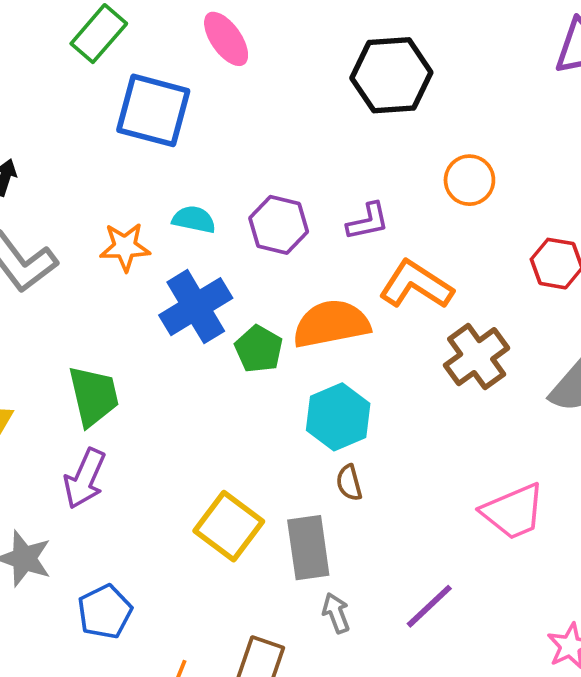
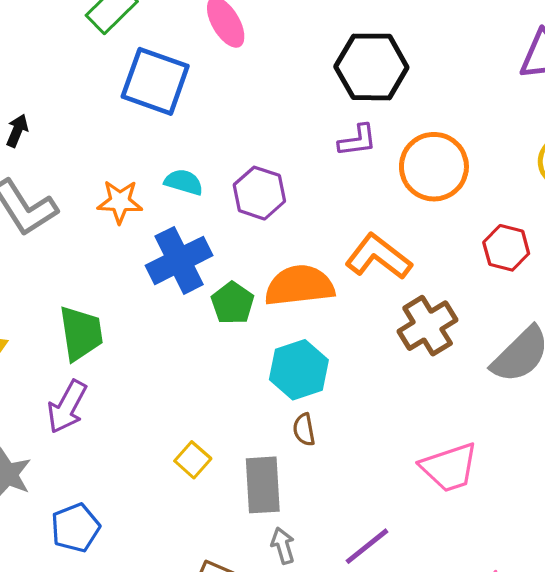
orange circle: (469, 180) -> (434, 167), size x1.5
purple L-shape: (368, 221) -> (357, 140), moved
yellow square: (229, 526) -> (193, 460), size x0.6

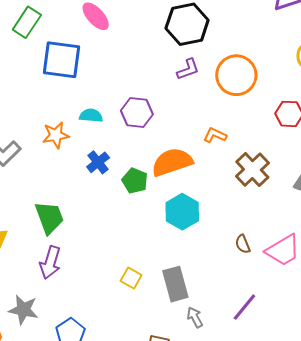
orange L-shape: (378, 257) -> (215, 135), size x0.6
blue cross: (179, 260) -> (98, 162), size x0.6
brown semicircle: (304, 430) -> (243, 244), moved

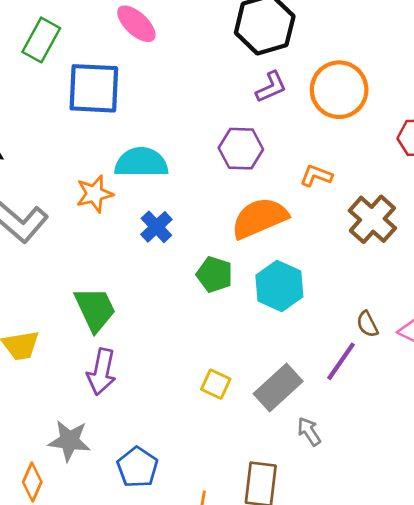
purple hexagon: (137, 113) -> (241, 149), moved
cyan semicircle: (91, 116) -> (141, 163), size x1.6
green pentagon: (135, 181) -> (215, 274), moved
gray rectangle: (175, 284) -> (278, 388), turned 68
purple line: (244, 307) -> (341, 361), moved

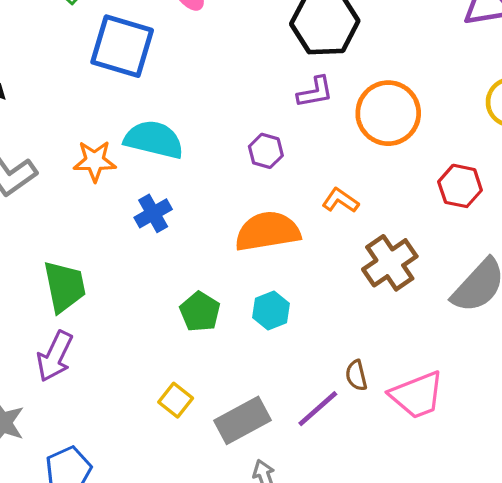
purple hexagon: (241, 149) -> (266, 151), size x0.7
green pentagon: (215, 274) -> (200, 312), moved
cyan hexagon: (279, 286) -> (271, 310), size x0.7

